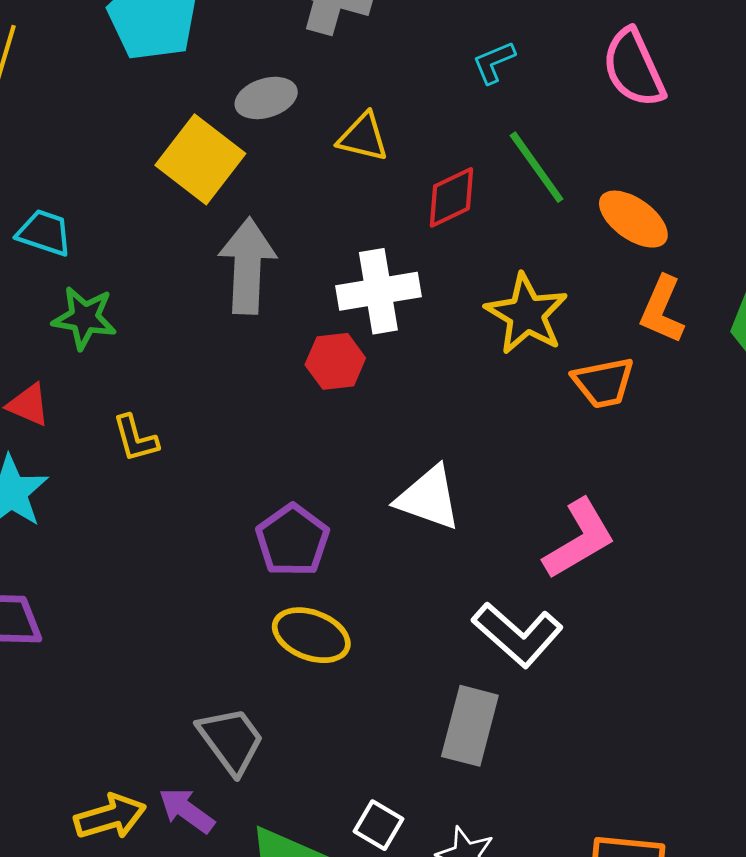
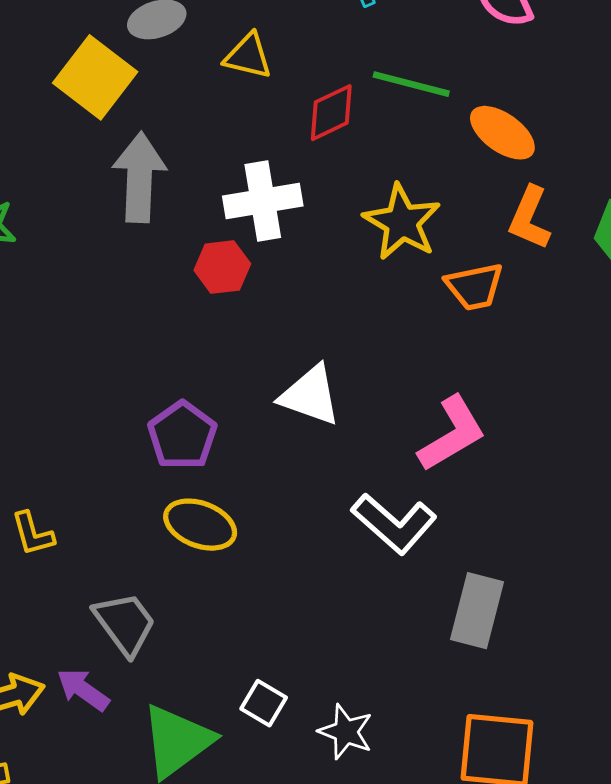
green line: (537, 167) -> (411, 84), turned -40
yellow L-shape: (135, 438) -> (33, 534), moved
gray rectangle: (470, 726) -> (477, 611), moved

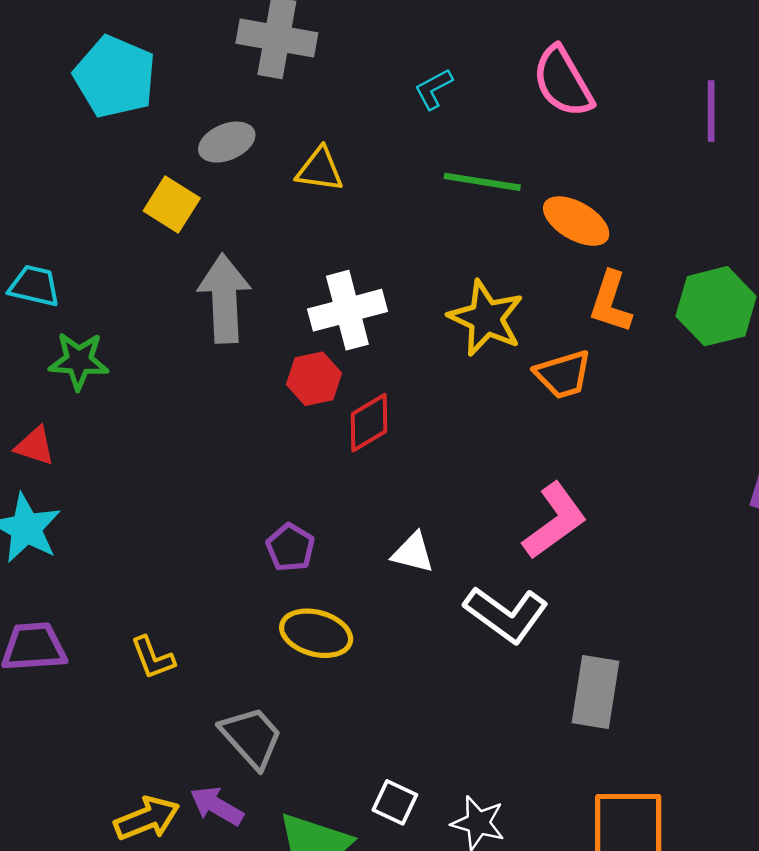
yellow square: (95, 77) -> (172, 205), size x0.7
red diamond: (331, 113) -> (369, 423), moved
white triangle: (310, 395) -> (413, 553), moved, size x0.7
purple pentagon: (182, 435) -> (290, 547), size x0.7

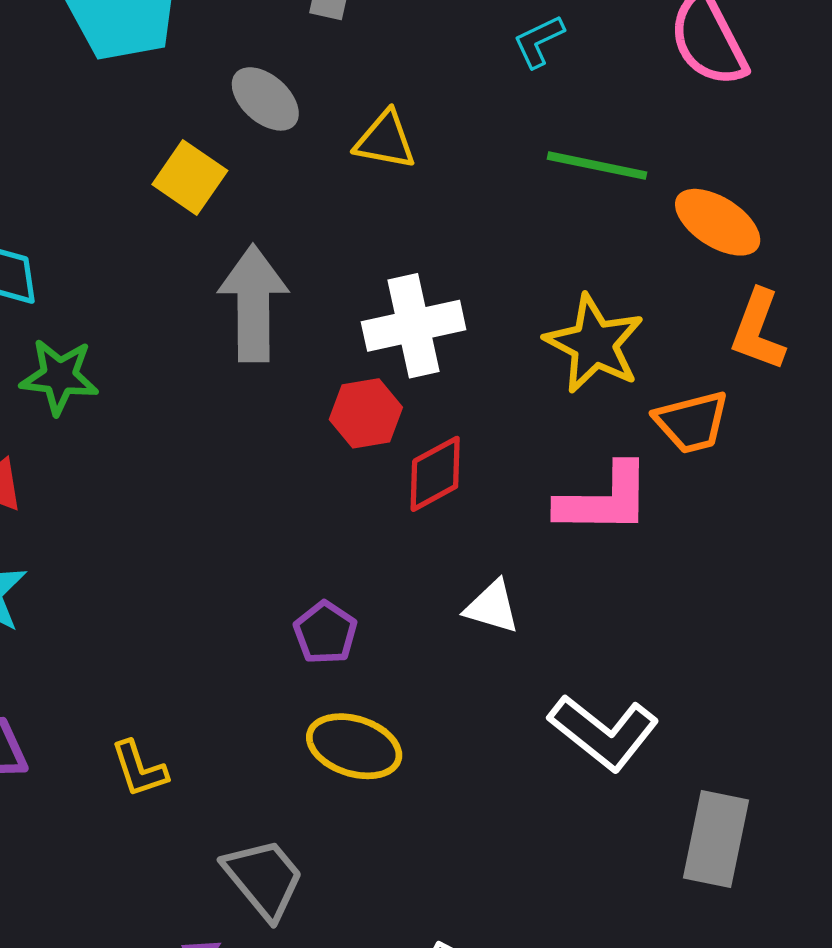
gray ellipse: (227, 142) -> (265, 99), turned 62
pink L-shape: (555, 521) -> (604, 499), moved, turned 34
white triangle: (413, 553) -> (492, 607), moved

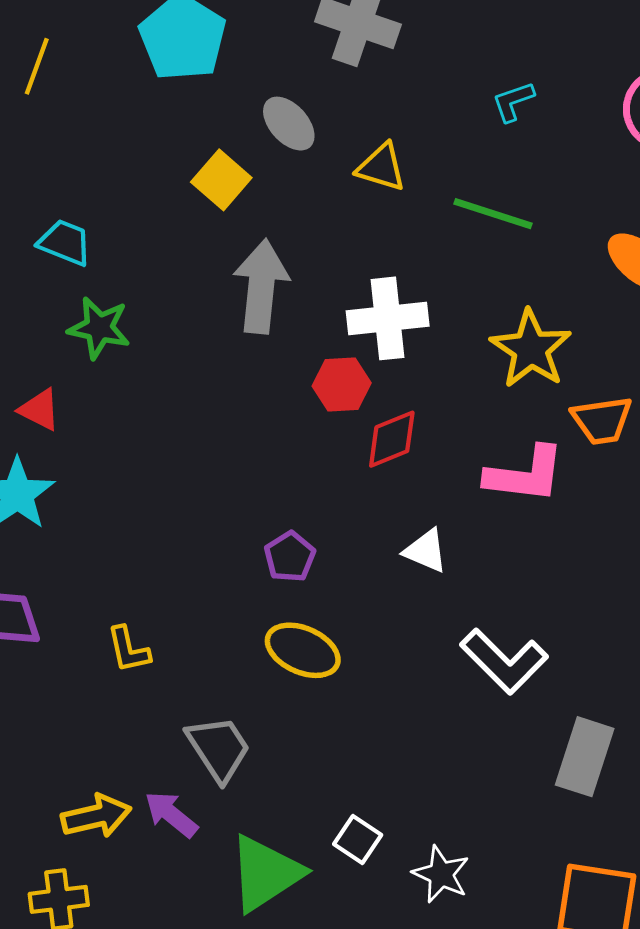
green line: (597, 166) -> (493, 214), moved

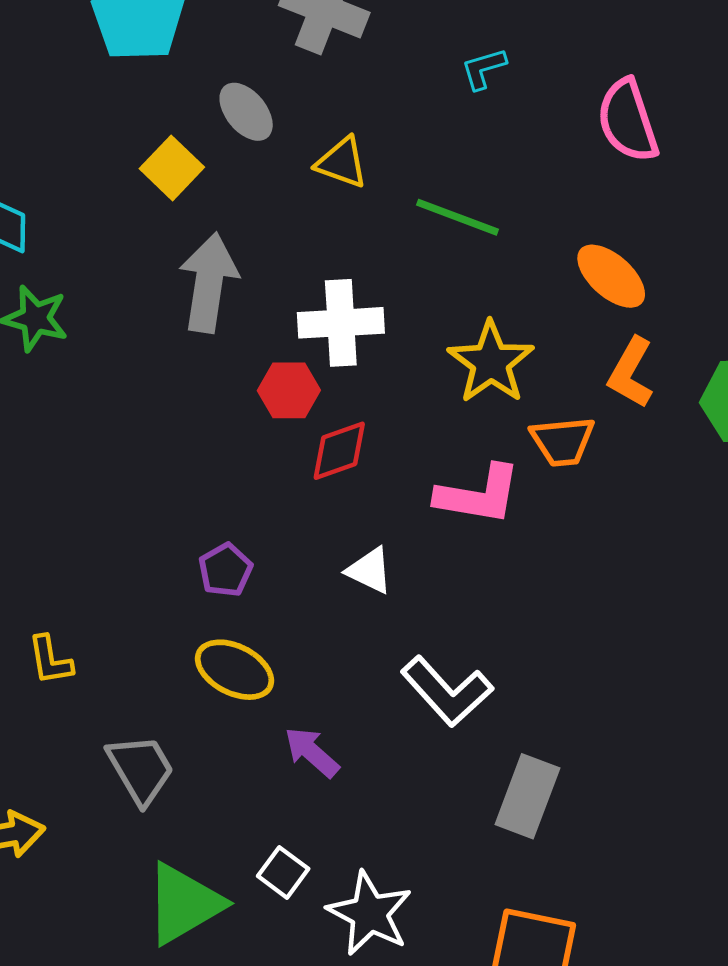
cyan L-shape: (513, 101) -> (484, 69), moved
purple arrow: (171, 814) -> (312, 752), moved
white star: (441, 874) -> (370, 913), size x1.4

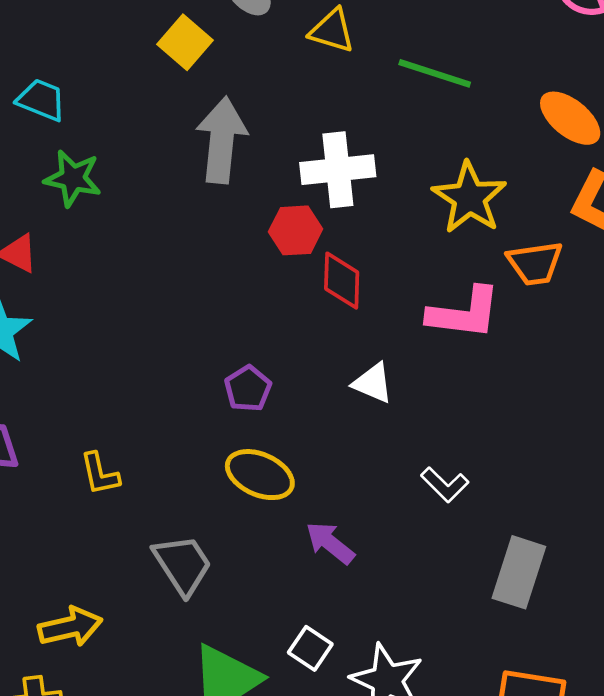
red diamond: (339, 451) -> (342, 281), turned -66
white L-shape: (447, 691) -> (445, 485), size x0.6

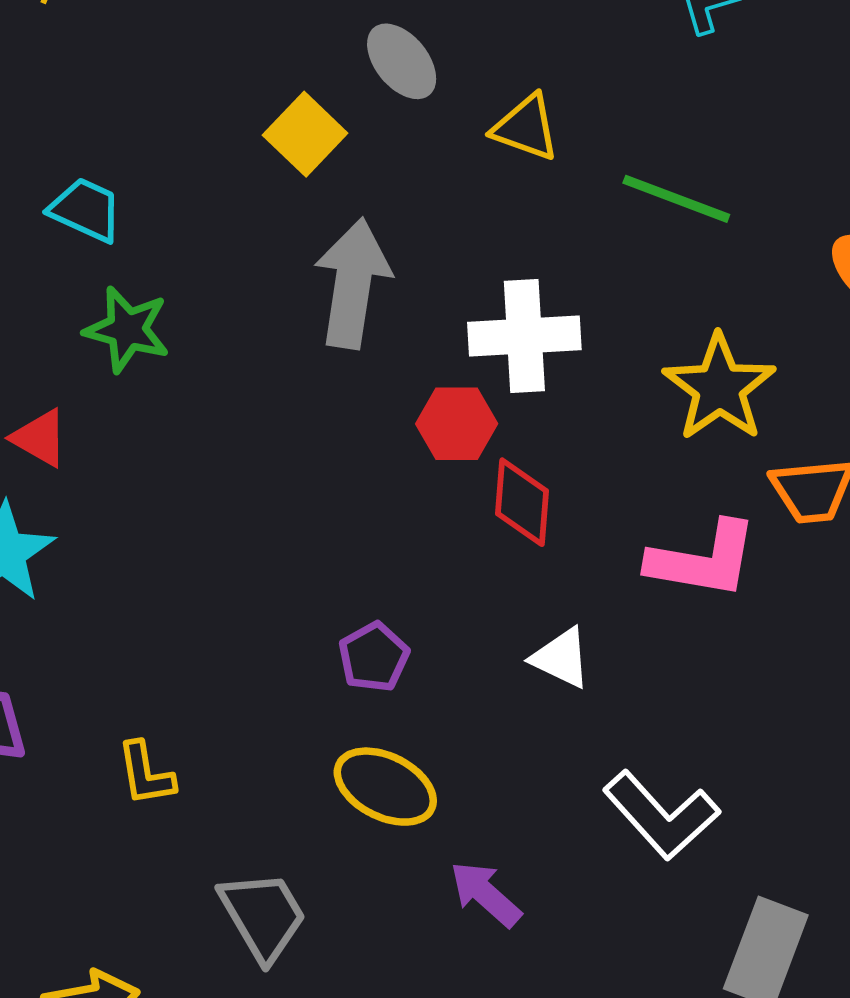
white L-shape: (445, 485) -> (661, 815), size x1.6

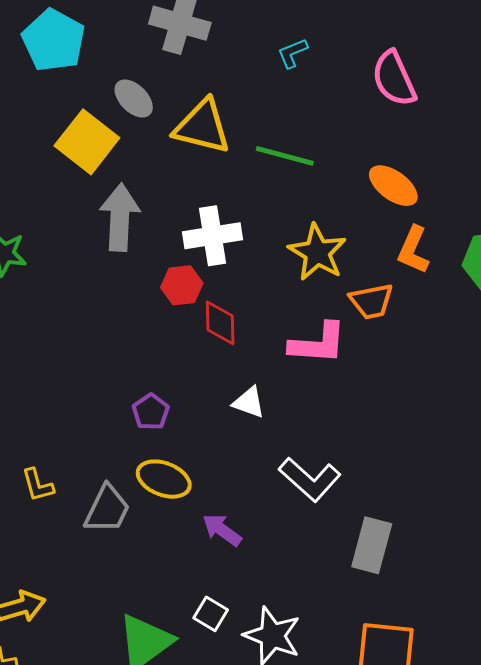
yellow triangle: (526, 128) -> (202, 127), size x1.6
yellow square: (305, 134) -> (87, 142), size x1.5
gray trapezoid: (263, 916) -> (107, 509), moved, turned 62

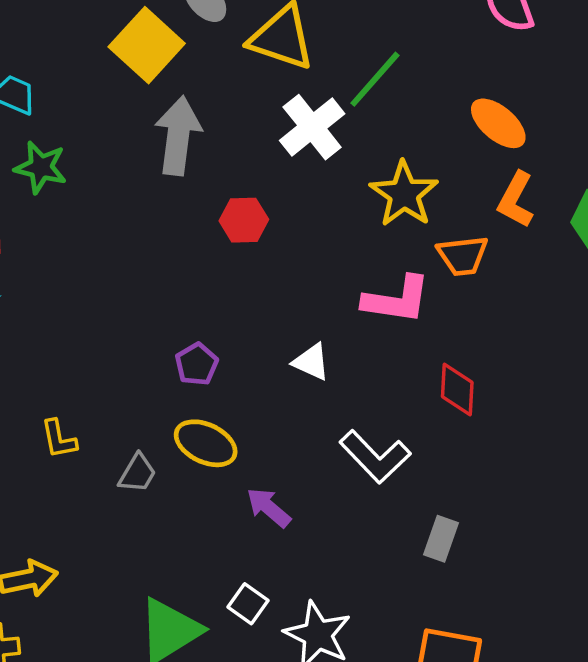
green line: (285, 156) -> (375, 79), turned -68
white cross: (213, 236) -> (312, 127), moved, turned -34
red diamond: (220, 323) -> (457, 389), moved
gray trapezoid: (107, 509) -> (137, 473), size x0.7
gray rectangle: (372, 545) -> (441, 539), size x0.7

